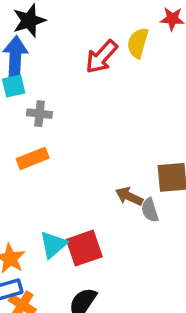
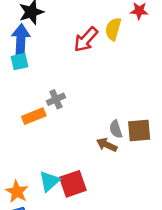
gray cross: (39, 114) -> (56, 99), moved, turned -30
gray semicircle: (150, 210) -> (116, 129), moved

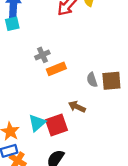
orange rectangle: (34, 116) -> (56, 69), moved
brown arrow: (107, 145) -> (77, 107), moved

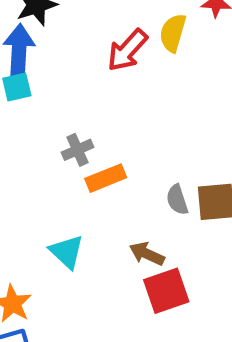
cyan triangle: (37, 123) -> (67, 252), moved, turned -36
red square: (56, 125) -> (166, 291), moved

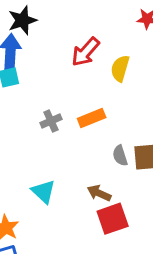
yellow semicircle: (173, 33) -> (120, 68), moved
orange rectangle: (106, 178) -> (92, 118), moved

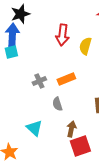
red arrow: (86, 52) -> (62, 35), turned -35
gray semicircle: (120, 156) -> (57, 104), moved
brown arrow: (99, 193) -> (71, 129), turned 77

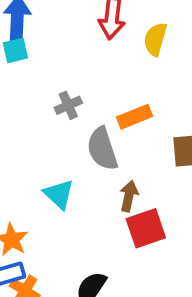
orange rectangle: (66, 79) -> (135, 117), moved
gray semicircle: (57, 104) -> (102, 149), size x1.6

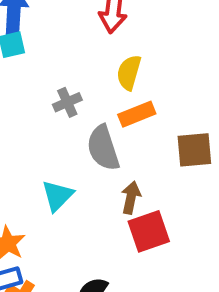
yellow semicircle: (155, 39) -> (129, 72), moved
cyan triangle: (59, 194) -> (57, 196), turned 32

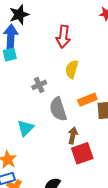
orange rectangle: (137, 114) -> (87, 100), moved
cyan triangle: (57, 196) -> (25, 128), moved

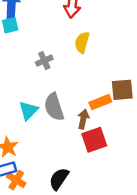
orange rectangle: (87, 100) -> (100, 102), moved
gray semicircle: (58, 109) -> (54, 107), moved

